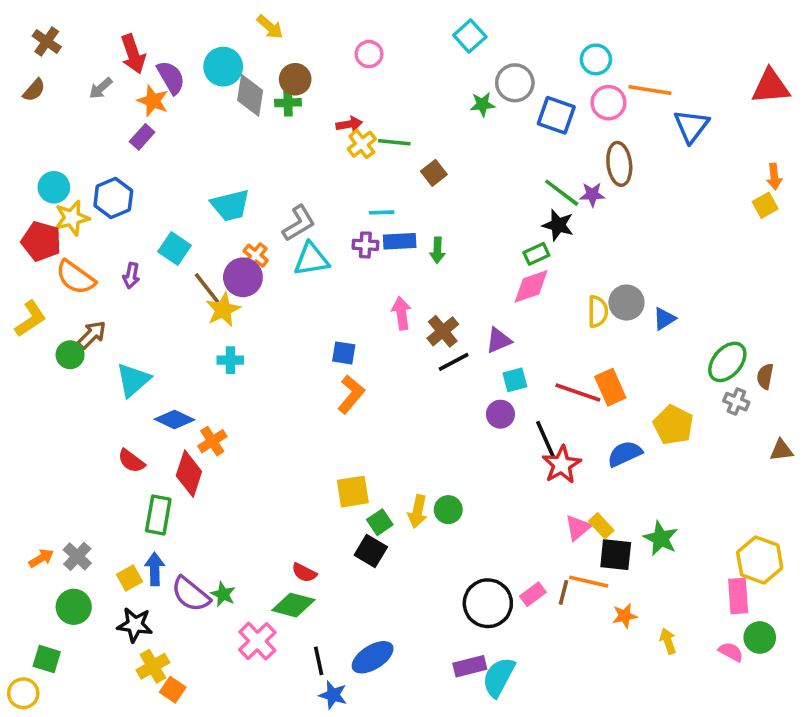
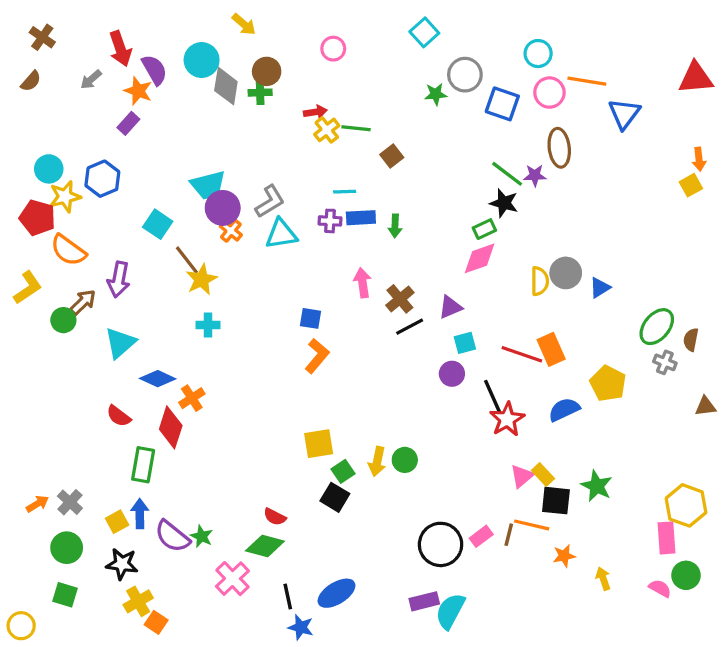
purple arrow: (131, 276) -> (119, 279), moved, size x1.5
purple circle: (243, 277) -> (223, 208), moved
green square: (47, 659) -> (65, 595), moved

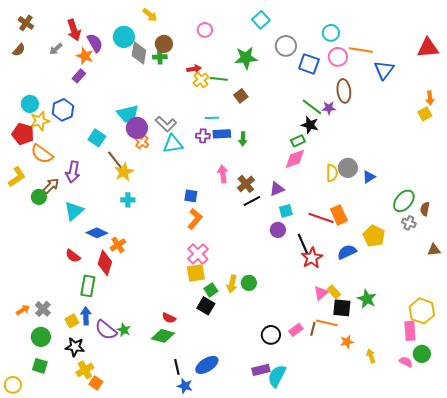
green star: (436, 94) -> (246, 58), moved, size x1.6
gray L-shape: (270, 201) -> (166, 124), turned 75
black circle: (441, 544) -> (271, 335), size x0.7
pink cross: (232, 579) -> (198, 254), moved

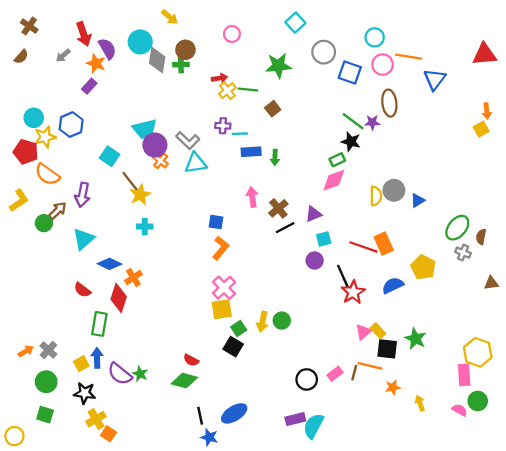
purple cross: (203, 136) -> (223, 126), moved

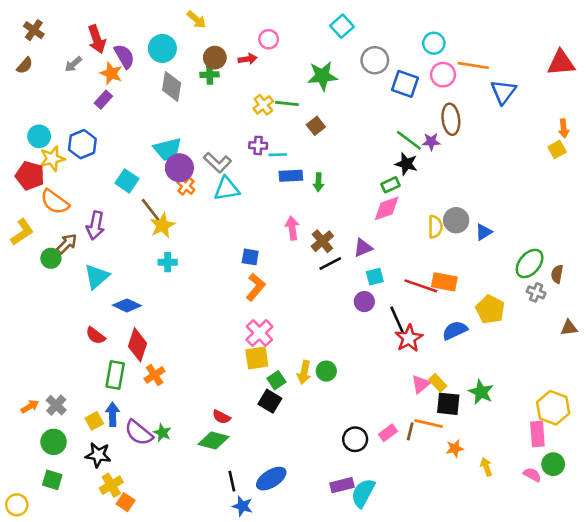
gray diamond: (157, 60) -> (172, 86), moved
red arrow: (219, 78) -> (248, 59), moved
orange rectangle: (384, 244) -> (444, 282), turned -55
orange cross: (133, 278) -> (155, 375), moved

